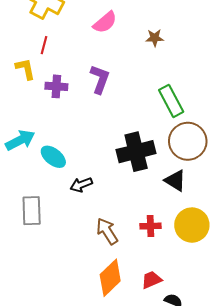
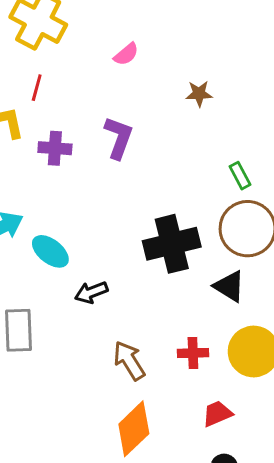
pink semicircle: (105, 22) -> (126, 54), size x0.7
brown star: (155, 38) -> (199, 94), moved
green rectangle: (171, 101) -> (240, 176), moved, size x0.6
red trapezoid: (152, 280) -> (217, 414), moved

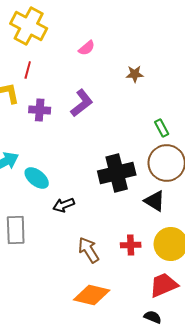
purple L-shape: (119, 138) -> (82, 103), turned 32
red trapezoid: (217, 414) -> (164, 285), moved, size x1.4
orange diamond: (134, 429) -> (92, 295), turned 57

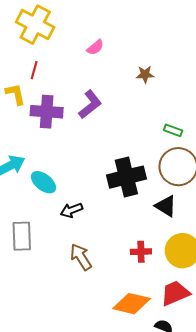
purple cross: (40, 110) -> (47, 112), size x1.4
green rectangle: (162, 128) -> (173, 130), turned -42
brown arrow: (89, 250) -> (81, 257), moved
orange diamond: (92, 295) -> (132, 304), moved

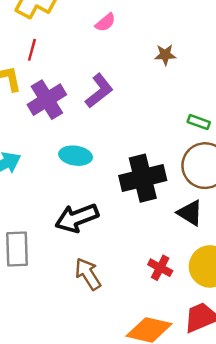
purple cross: (47, 112) -> (47, 100), turned -36
cyan ellipse: (43, 182) -> (76, 156), moved, turned -30
black arrow: (71, 210) -> (77, 218), size x1.6
red cross: (141, 252) -> (160, 268), turned 30

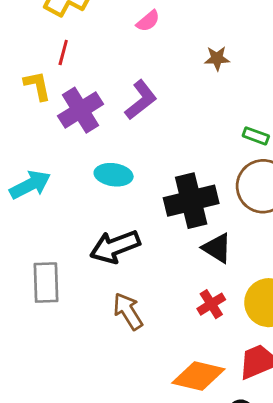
black triangle: (190, 213) -> (217, 248), moved
red cross: (160, 268) -> (211, 304), turned 30

